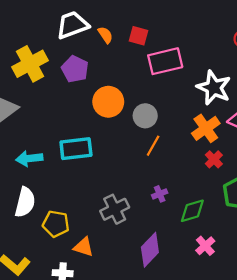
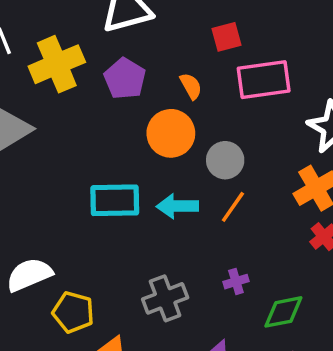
orange semicircle: (105, 35) -> (191, 86), moved
red square: (138, 36) -> (226, 37), turned -36
cyan arrow: (29, 158) -> (177, 206), moved
white semicircle: (25, 202) -> (29, 275), turned -132

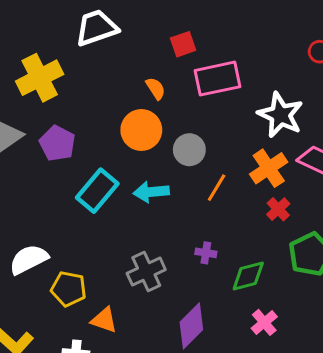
purple pentagon: (125, 79) -> (57, 143), moved
cyan rectangle: (115, 200) -> (97, 191), turned -45
orange line: (233, 207) -> (217, 188), moved
purple cross: (236, 282) -> (206, 253), turned 30

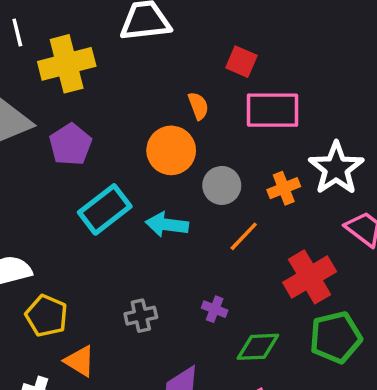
red square: (183, 44) -> (241, 62), turned 30
orange cross: (269, 168) -> (284, 188), moved, size x0.7
red cross: (278, 209) -> (310, 277), size x1.8
gray cross: (146, 272) -> (141, 316), size x0.7

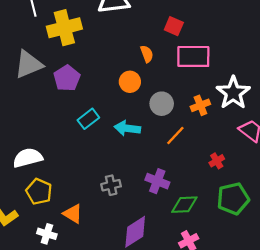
orange circle: (171, 150) -> (130, 82), size x0.7
cyan rectangle: (105, 209) -> (88, 119), size x0.7
red cross: (310, 277) -> (217, 161), size x0.5
purple cross: (215, 309) -> (157, 181), size x1.5
yellow pentagon: (46, 316) -> (39, 192), moved

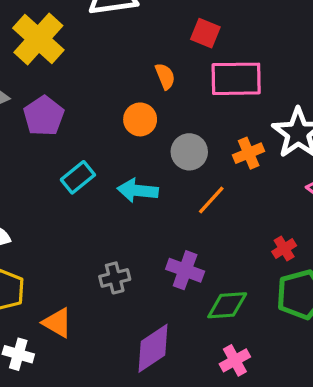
yellow cross: (64, 28) -> (38, 39), turned -32
red cross: (217, 161) -> (284, 249), moved

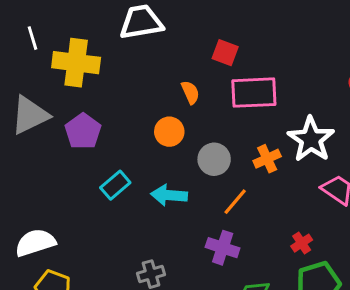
yellow cross: (38, 39) -> (76, 63), turned -33
purple cross: (185, 270) -> (223, 248), moved

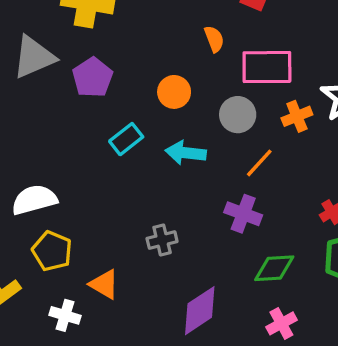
pink rectangle: (254, 93) -> (267, 67), moved
orange circle: (169, 132) -> (174, 92), moved

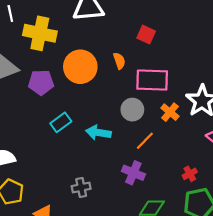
purple pentagon: (93, 77) -> (41, 82), turned 30
orange circle: (174, 92) -> (80, 67), moved, size x1.6
orange cross: (297, 116) -> (170, 112), turned -30

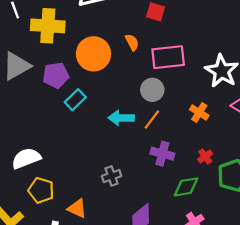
orange cross: (170, 112) -> (199, 112), moved
cyan rectangle: (61, 122) -> (75, 100), moved
orange line: (145, 141) -> (152, 119), moved
red cross: (190, 174) -> (205, 156), moved

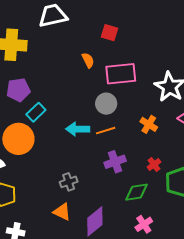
orange circle: (93, 54) -> (18, 139), moved
orange line: (152, 119) -> (106, 131), turned 36
purple cross: (162, 154) -> (115, 162), turned -35
orange triangle: (77, 208) -> (62, 212), moved

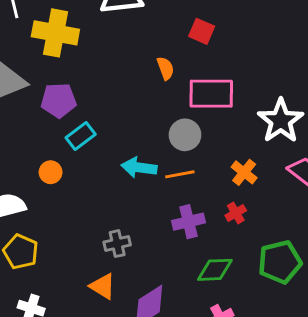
orange circle: (18, 139) -> (51, 172), size x0.5
red cross: (154, 164) -> (236, 213), moved

